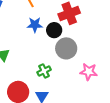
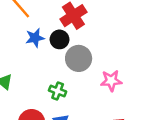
green cross: (44, 71) -> (58, 91), turned -32

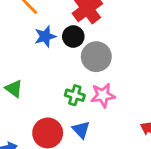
pink star: (111, 81) -> (103, 95), moved

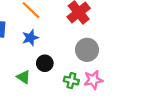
blue star: (45, 36) -> (30, 38), moved
black circle: (73, 36) -> (45, 63), moved

